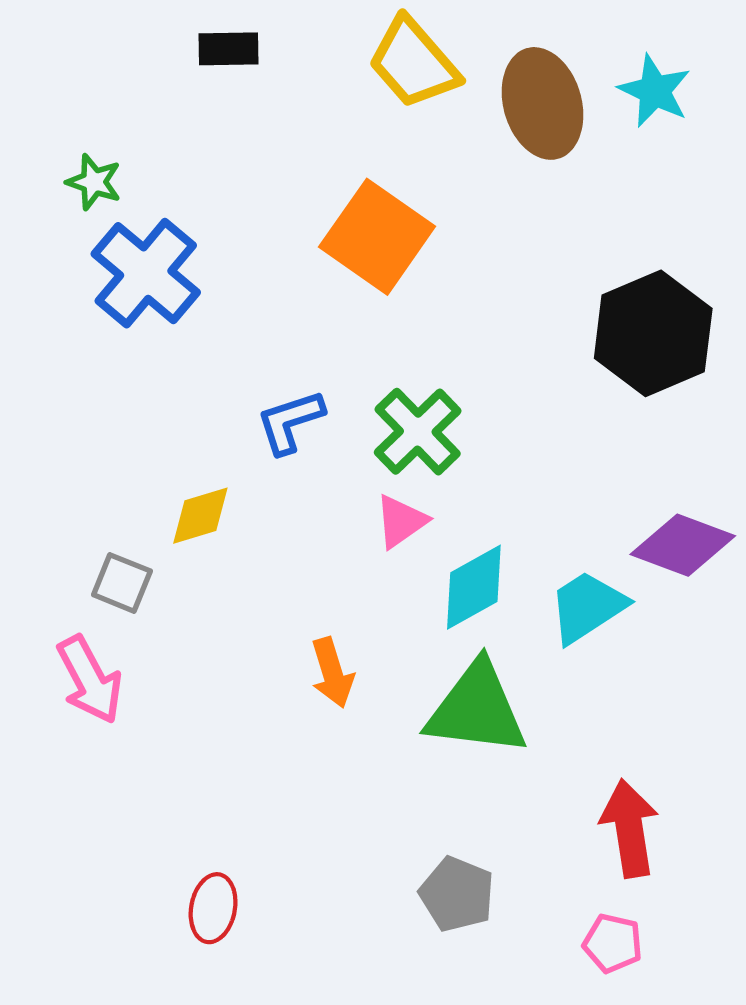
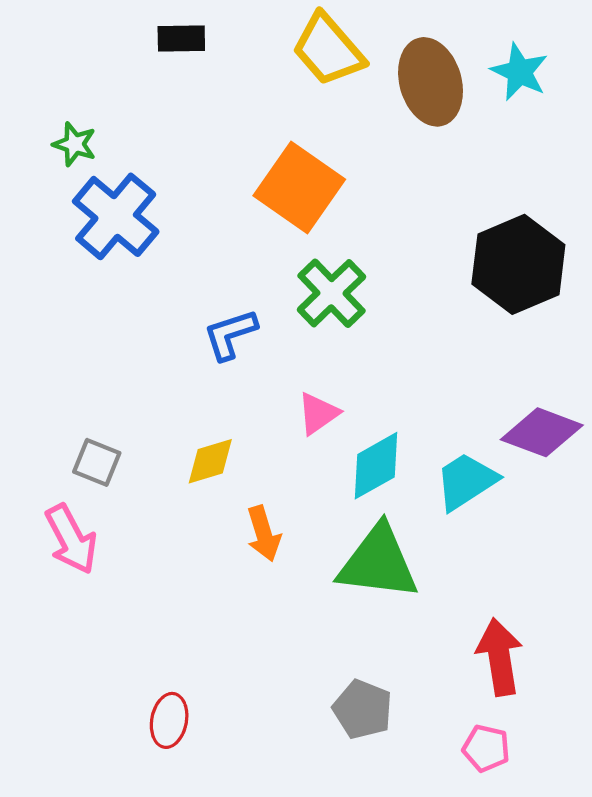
green cross: (418, 432) -> (331, 293), moved
yellow diamond: (200, 516) -> (210, 461), moved

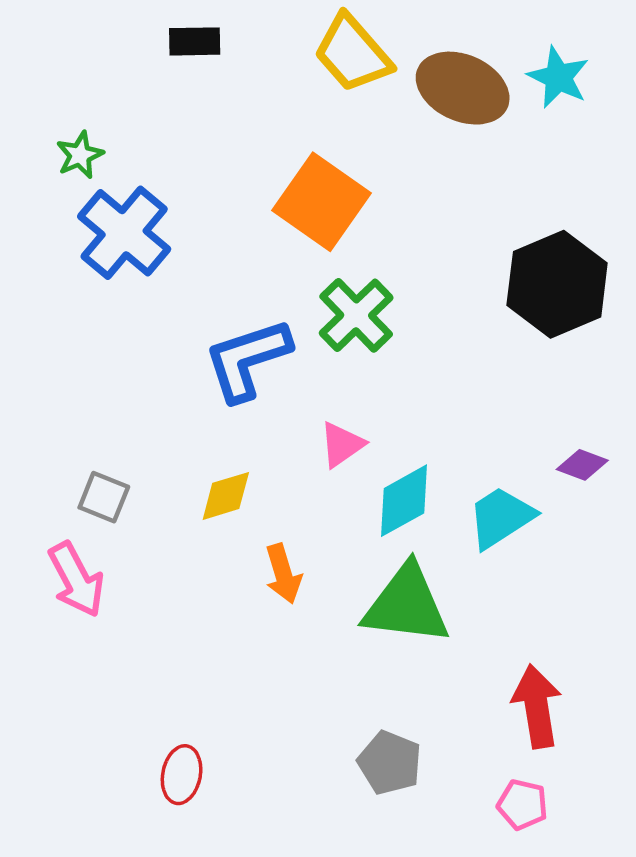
brown ellipse: (431, 82) -> (463, 88), turned -50
green star: (75, 144) -> (80, 155), turned 30
blue L-shape: (230, 334) -> (247, 360), size x1.5
purple diamond: (542, 432) -> (582, 465), size x0.6

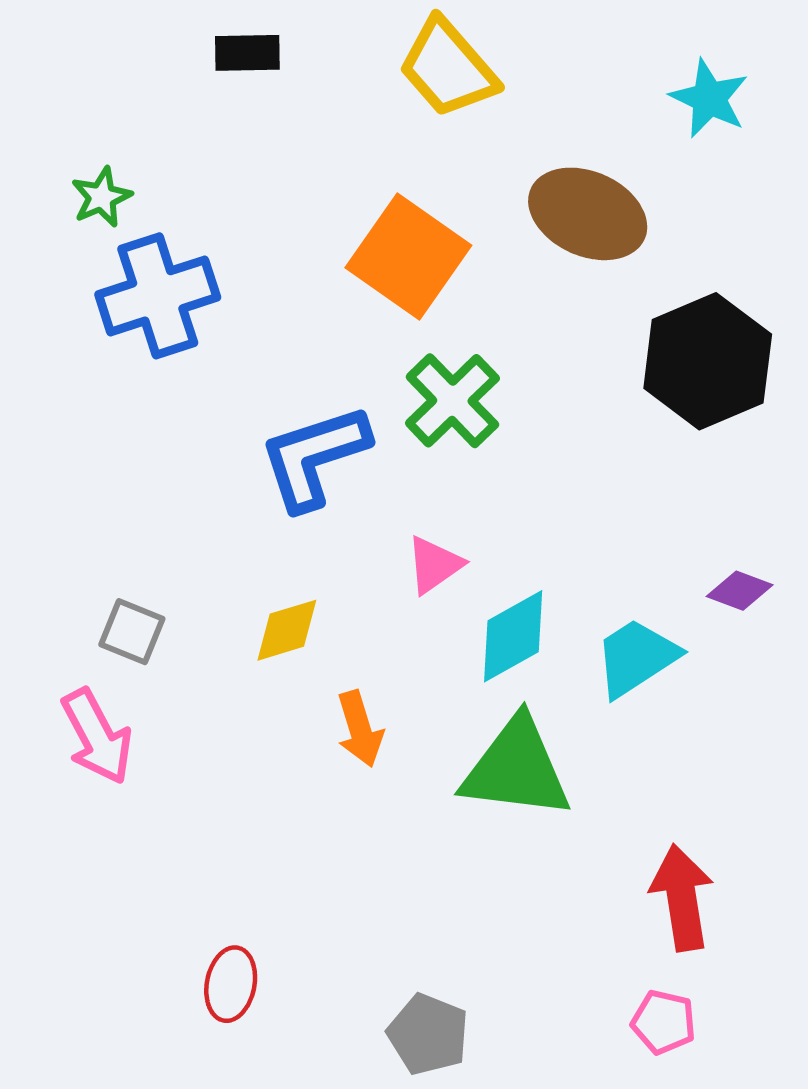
brown ellipse: (463, 88) -> (588, 214), moved
blue cross: (124, 233) -> (158, 296), turned 32
gray pentagon: (390, 763) -> (428, 1034), moved

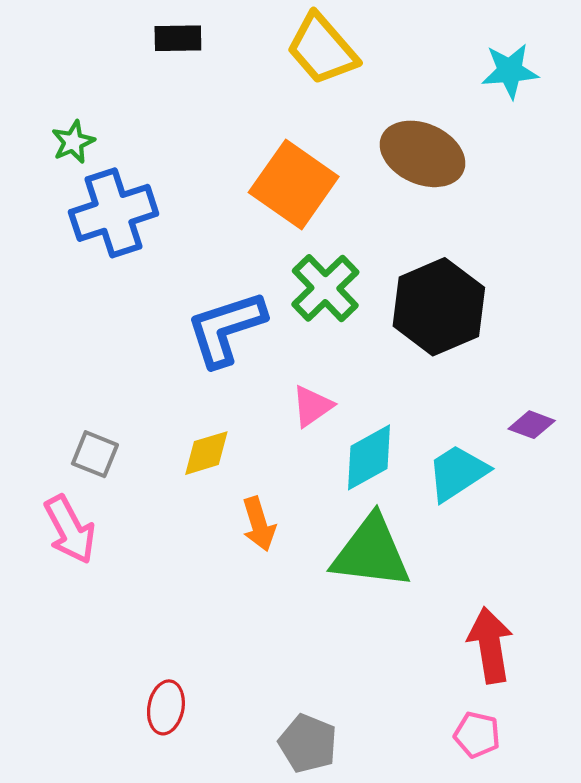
cyan star: (709, 98) -> (510, 71), turned -30
black hexagon: (708, 361) -> (439, 307), moved

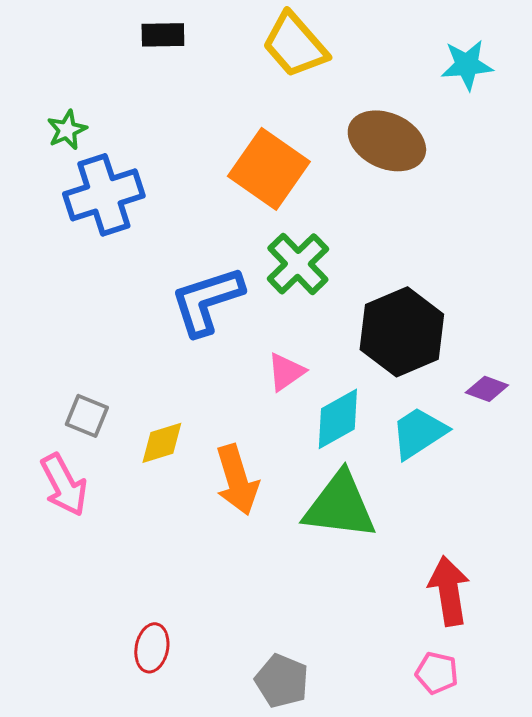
black hexagon: (439, 307) -> (402, 332), moved
yellow diamond: (206, 453) -> (162, 443), moved
orange arrow: (259, 524) -> (237, 480), size x1.4

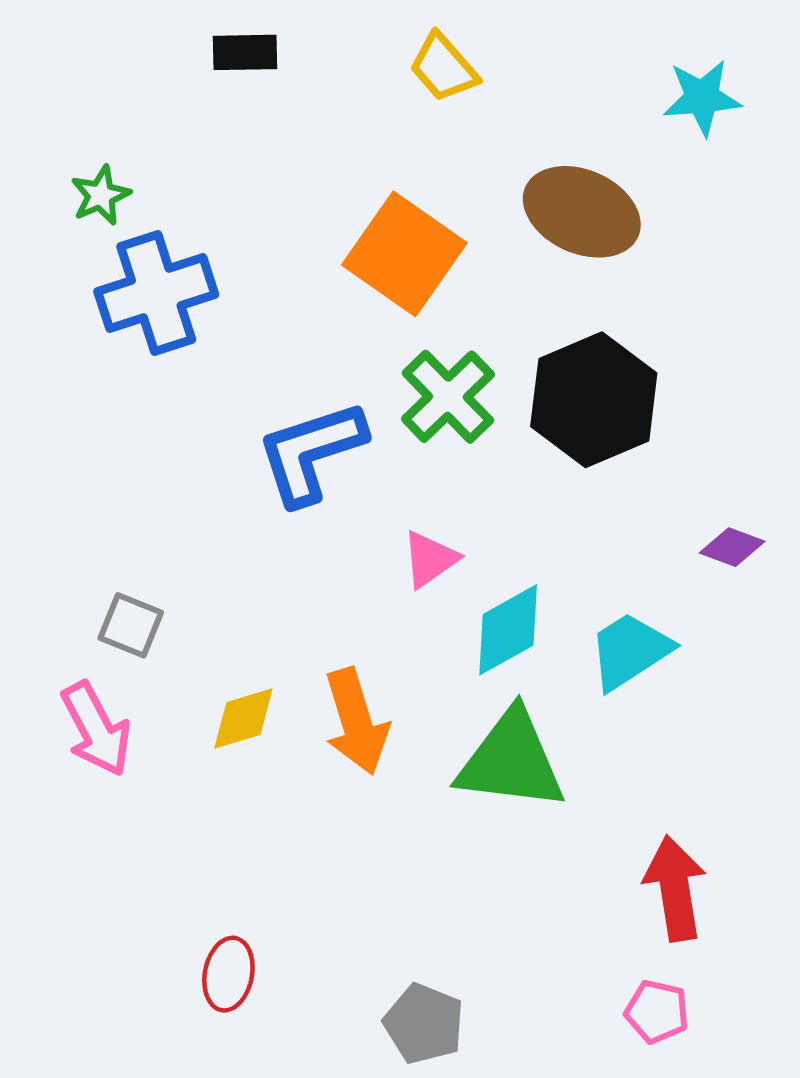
yellow trapezoid: (295, 45) -> (443, 67), size x0.7
black hexagon: (402, 332) -> (594, 400), moved
purple diamond: (487, 389) -> (732, 547), moved
yellow diamond: (162, 443) -> (243, 718), moved

